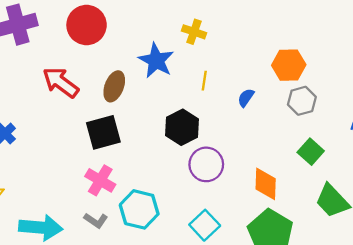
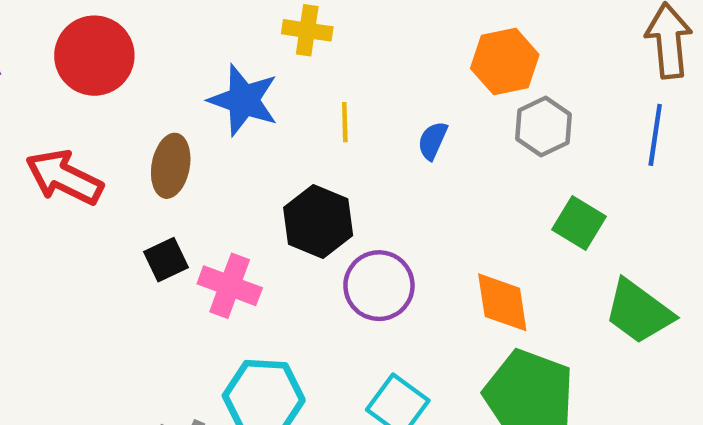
black square: (103, 132) -> (166, 260), size x0.6
pink cross: (100, 180) -> (230, 286), moved

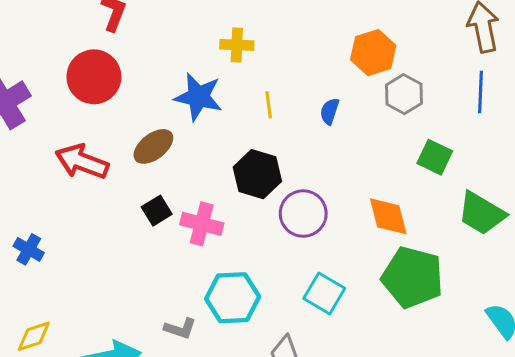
brown ellipse: (171, 166) -> (153, 146), turned 48

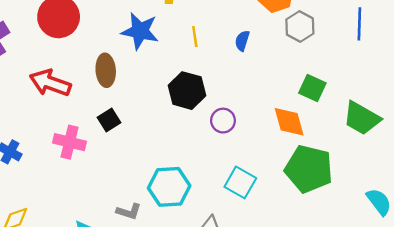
brown ellipse: (153, 146) -> (106, 70), turned -56
green square: (435, 157) -> (312, 88), moved
purple circle: (303, 214) -> (223, 121), size x0.7
pink cross: (202, 224) -> (69, 142), moved

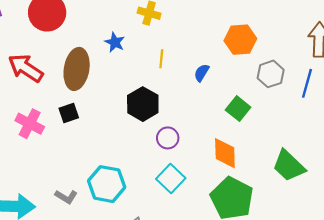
gray hexagon: (300, 26) -> (271, 74), moved
blue star: (140, 31) -> (115, 42), size x0.6
brown ellipse: (106, 70) -> (77, 69), size x1.4
green square: (312, 88) -> (238, 109), moved
cyan square: (240, 182) -> (171, 179), moved

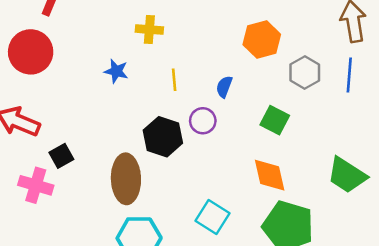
brown ellipse: (77, 69) -> (126, 179), moved
black square: (69, 113) -> (61, 156), moved
purple circle: (168, 138) -> (203, 121), moved

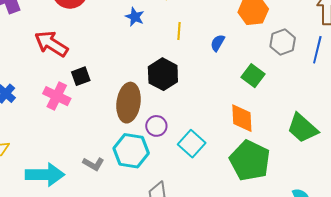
purple circle: (203, 121) -> (156, 126), moved

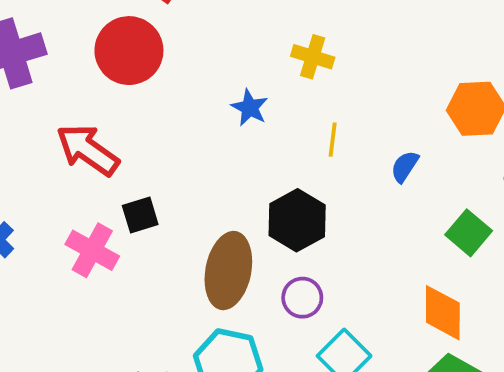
purple circle: (156, 126) -> (302, 298), moved

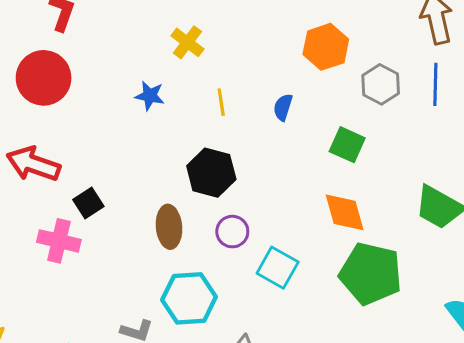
yellow cross: (313, 57) -> (187, 42), turned 36
brown ellipse: (228, 271) -> (169, 227), size x0.7

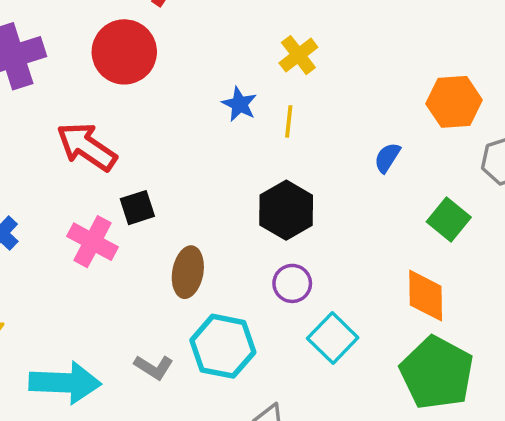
yellow line: (221, 102) -> (289, 121), moved
brown ellipse: (169, 227) -> (188, 272), moved

